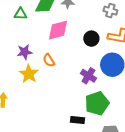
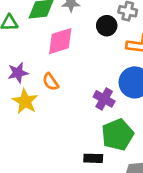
black circle: (91, 39) -> (107, 26), moved

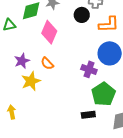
pink diamond: (60, 41) -> (49, 32), turned -40
yellow star: (25, 101) -> (31, 81), turned 30

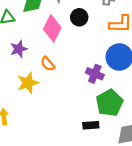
black circle: (82, 15) -> (79, 17), moved
purple star: (22, 61) -> (19, 49), moved

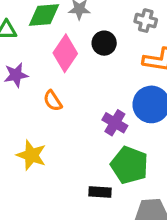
yellow star: (28, 83) -> (31, 155), moved, turned 30
green pentagon: (109, 103) -> (129, 165), turned -30

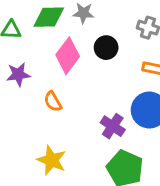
yellow star: (31, 155) -> (52, 160), moved

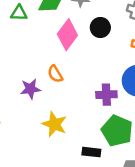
purple star: (18, 74) -> (30, 89), moved
purple cross: (113, 126) -> (106, 95), turned -36

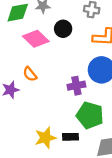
pink diamond: (67, 35) -> (36, 39), turned -75
yellow star: (54, 124) -> (45, 138), moved, turned -30

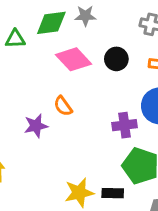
black circle: (63, 29) -> (116, 59), moved

